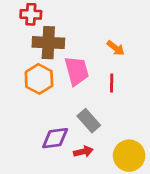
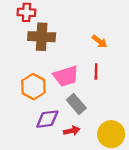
pink trapezoid: (77, 71) -> (66, 76), moved, turned 88
orange hexagon: (39, 79) -> (33, 87), moved

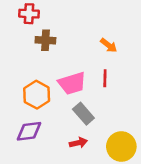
brown cross: (42, 37) -> (45, 40), size x0.7
purple diamond: (47, 119) -> (29, 131), moved

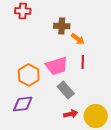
brown cross: (45, 40) -> (62, 26), moved
orange arrow: (109, 45) -> (78, 39), moved
red arrow: (78, 143) -> (71, 114), moved

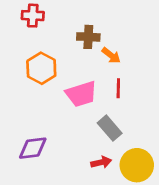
orange hexagon: (29, 75) -> (41, 68), moved
gray rectangle: (66, 90) -> (110, 128), moved

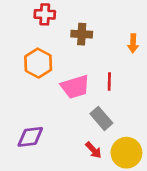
red cross: (33, 16) -> (45, 14), moved
orange arrow: (111, 55) -> (133, 43), moved, turned 54
red arrow: (101, 162) -> (94, 150), turned 60

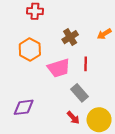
brown cross: (82, 34) -> (70, 37), moved, turned -35
orange arrow: (133, 43) -> (104, 34), turned 56

